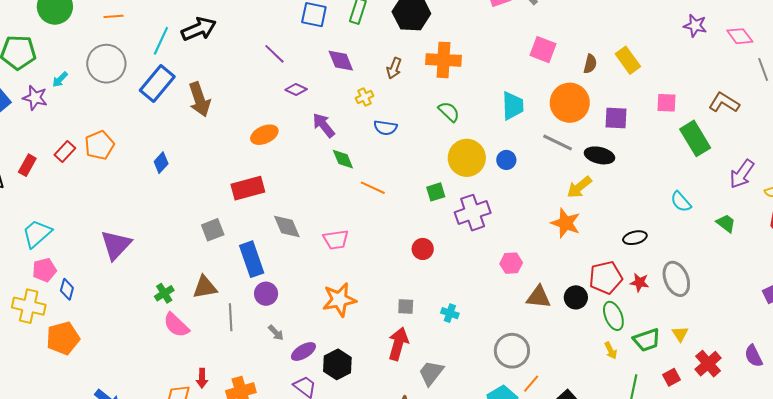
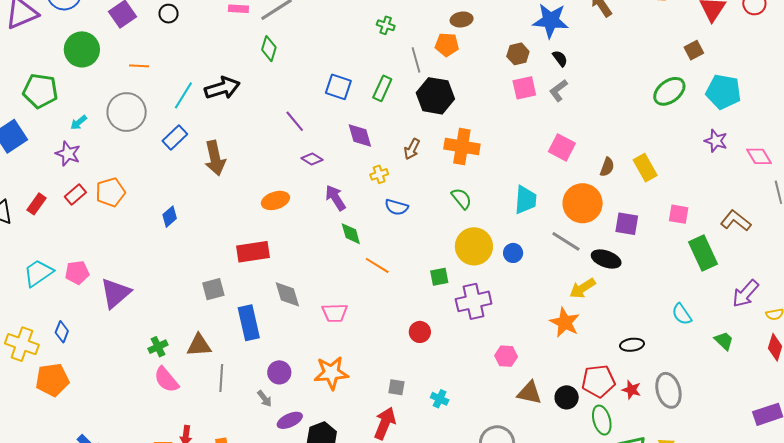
blue rectangle: (157, 84) -> (175, 138), size x0.7
purple star: (35, 98) -> (68, 154), moved
pink pentagon: (44, 270) -> (77, 273), moved
purple circle: (266, 294) -> (279, 372), moved

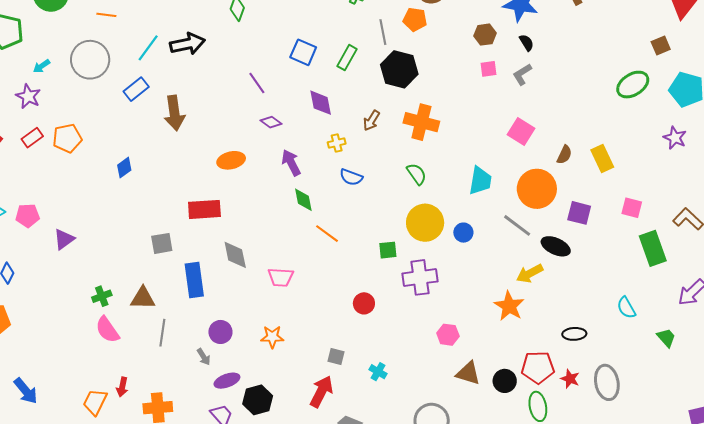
pink square: (524, 88) -> (488, 69), size x0.7
purple triangle: (115, 293) -> (64, 239), size x0.7
orange star: (331, 373) -> (272, 337), size x0.7

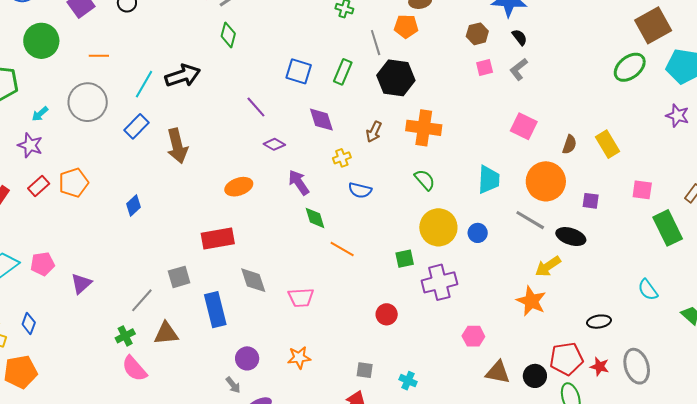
brown square: (661, 45) -> (653, 25), size x1.8
purple square: (579, 213) -> (591, 201), size x0.7
gray line: (162, 333) -> (142, 300), moved, turned 40

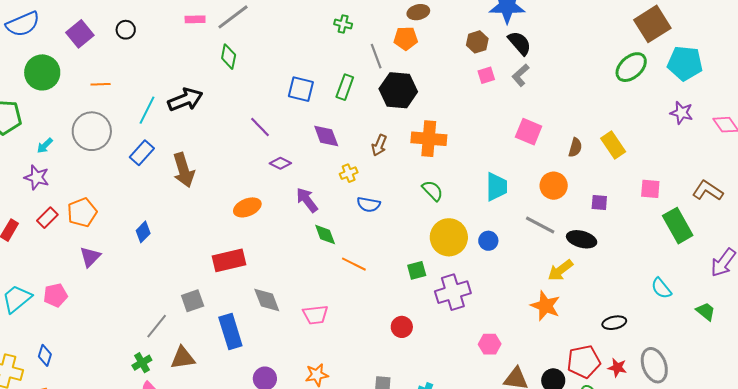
black semicircle: (520, 37) -> (520, 43), size x1.5
orange circle: (546, 181) -> (554, 186), size x0.7
purple triangle: (81, 283) -> (90, 257), moved

